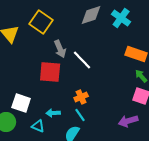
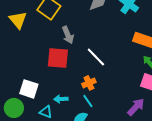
white line: (82, 60) -> (96, 57), moved
purple arrow: (128, 121) -> (136, 107), turned 150

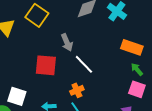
gray arrow: (68, 35) -> (67, 42), moved

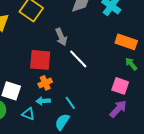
pink square: (137, 89) -> (120, 86), moved
orange cross: (77, 90) -> (45, 83), moved

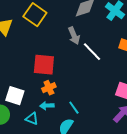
gray arrow: (61, 37) -> (74, 36), moved
white line: (78, 59) -> (92, 52), moved

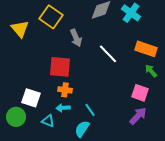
gray arrow: (74, 36) -> (76, 38), moved
orange cross: (49, 88) -> (65, 90), turned 32

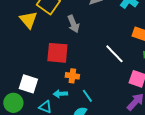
yellow triangle: (20, 29) -> (28, 20), moved
white line: (108, 54) -> (114, 54), moved
orange cross: (65, 90) -> (72, 76), moved

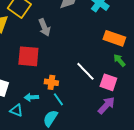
white line: (114, 54) -> (85, 71), moved
orange cross: (72, 76) -> (51, 82), moved

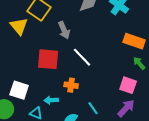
white line: (85, 71) -> (82, 57), moved
cyan line: (58, 99) -> (93, 108), moved

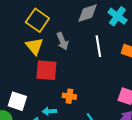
yellow triangle: (19, 26) -> (34, 46), moved
white line: (82, 57) -> (98, 46), moved, turned 35

